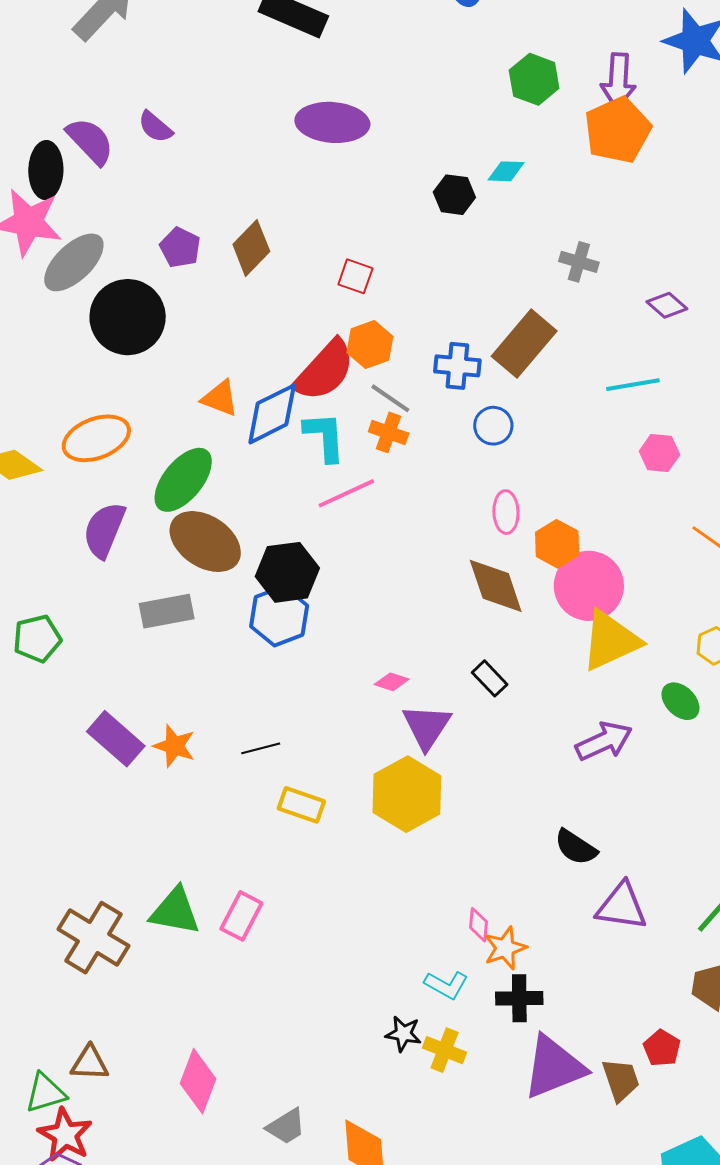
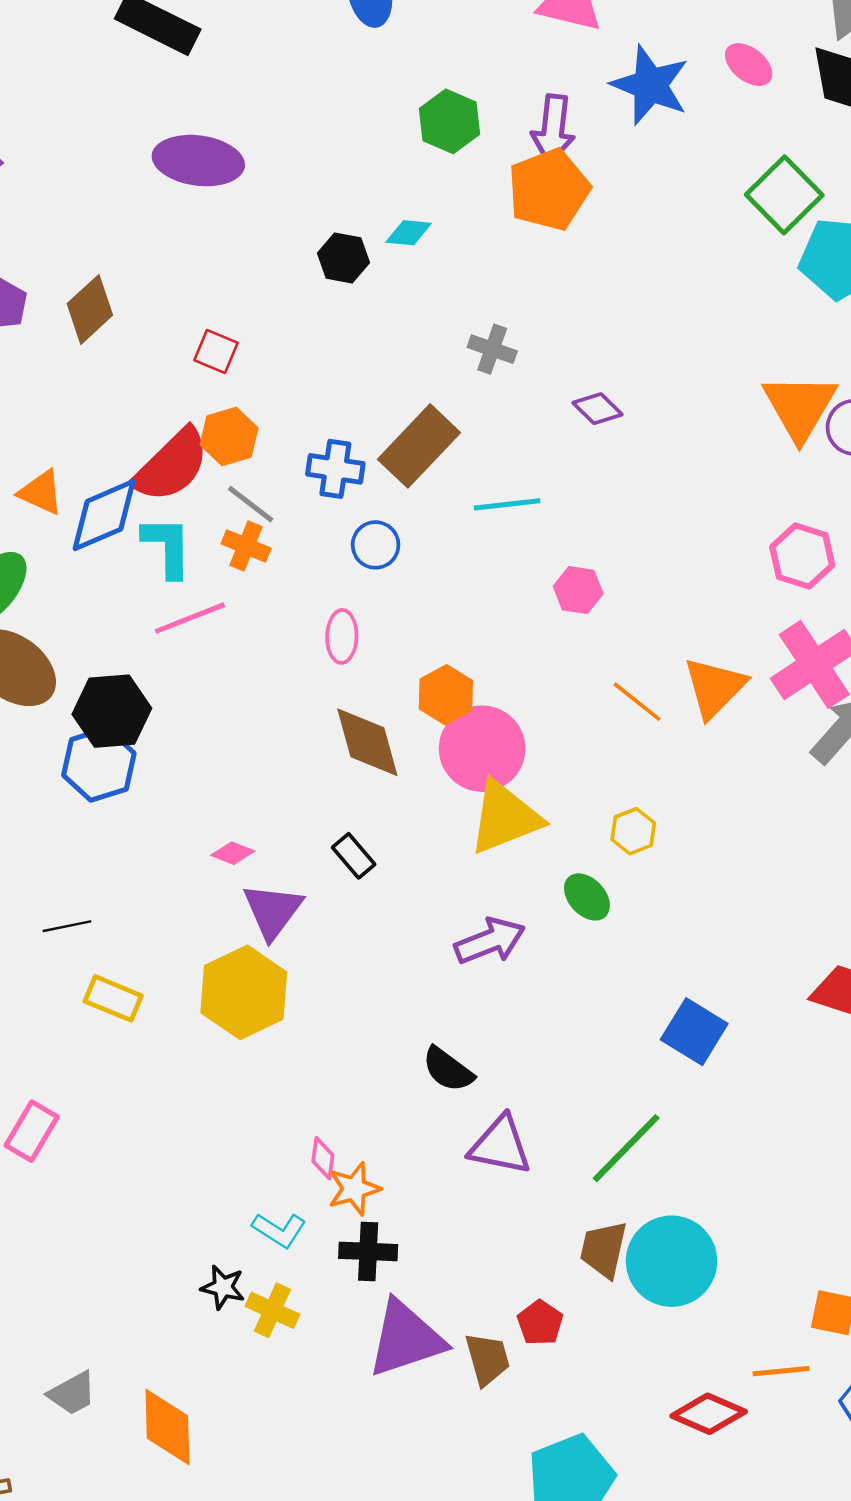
cyan line: (633, 385) -> (507, 504), moved
pink ellipse: (506, 512) -> (342, 636), moved

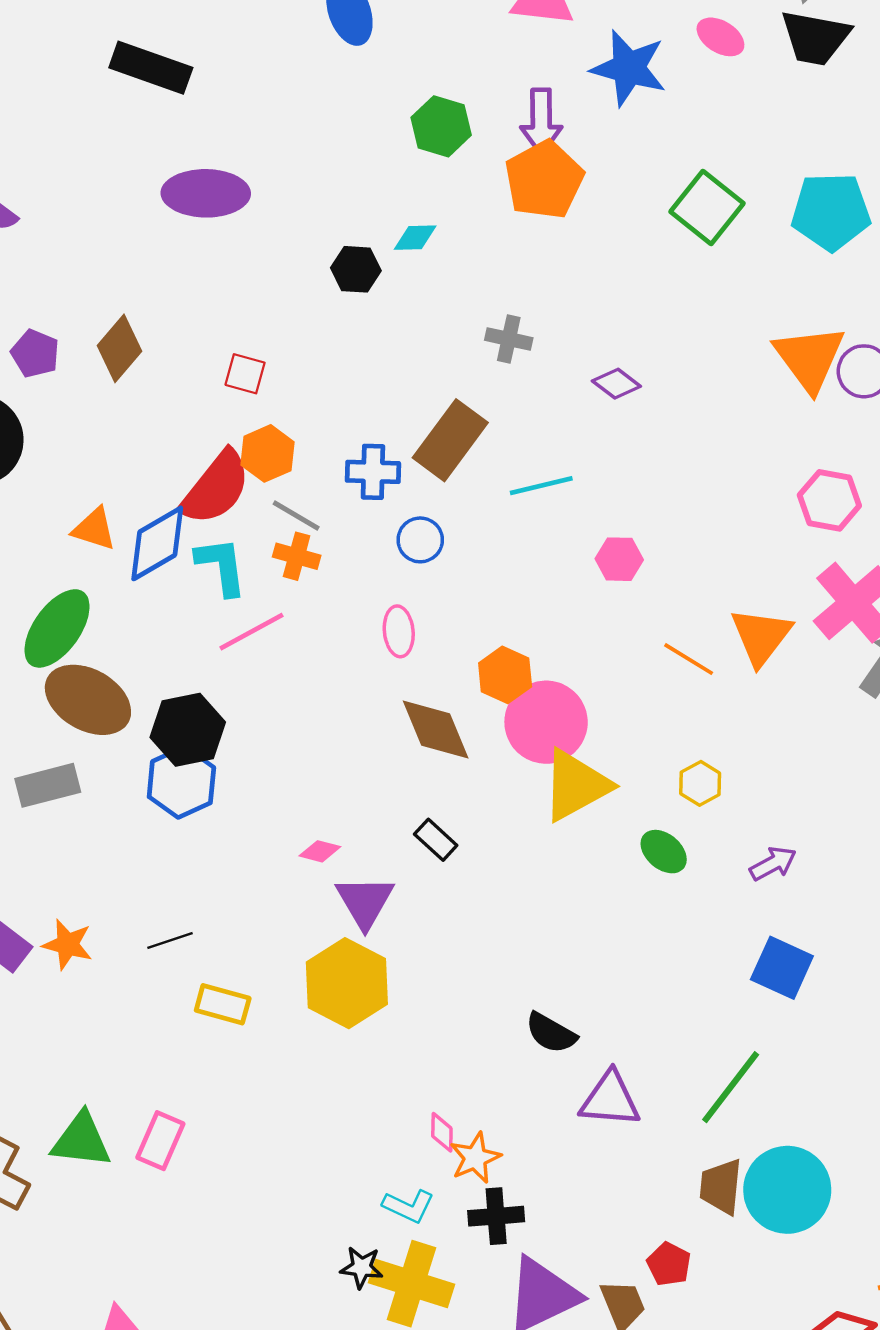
green square: (784, 195) -> (707, 208), moved
purple arrow: (490, 941) -> (773, 864), moved, size x0.7
yellow cross: (272, 1310) -> (412, 1284), size x1.6

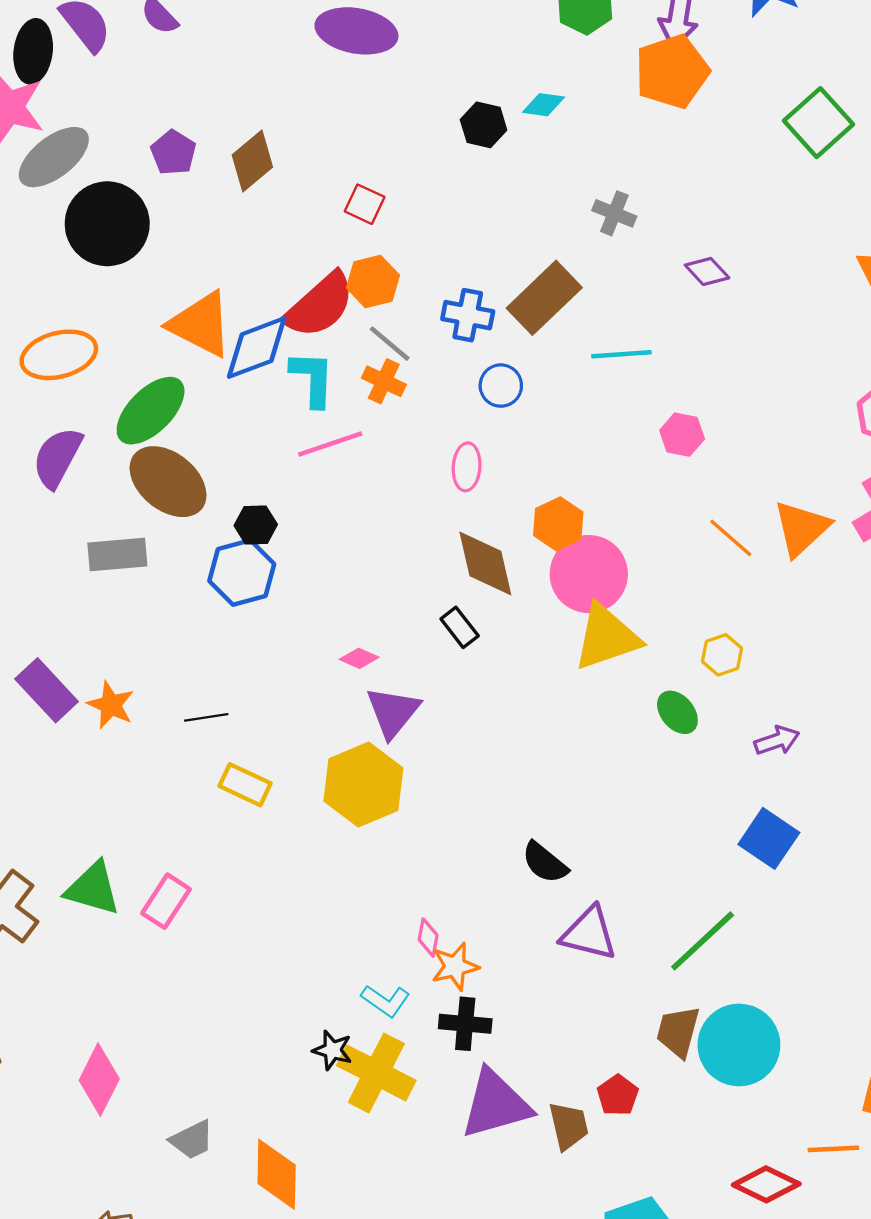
orange triangle: (94, 529) -> (201, 324), size x1.6
black hexagon: (188, 730) -> (256, 525), size x0.6
black rectangle: (436, 840) -> (460, 627), moved

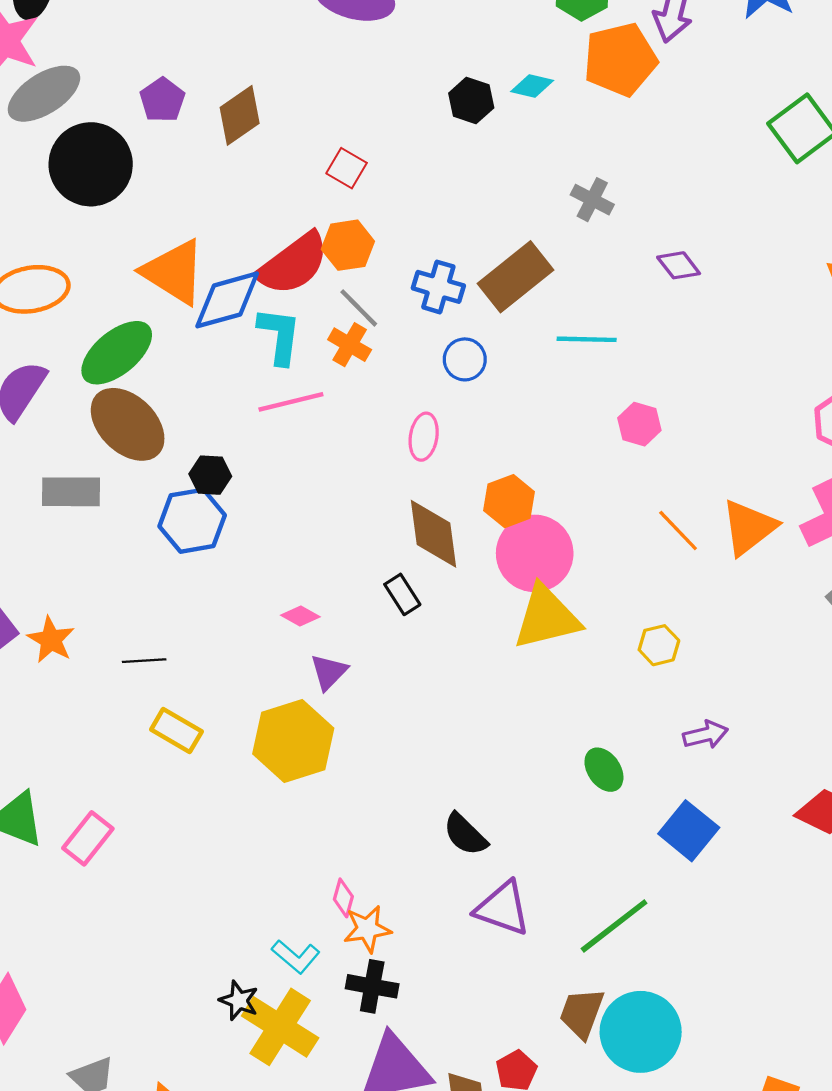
orange pentagon: (672, 71) -> (620, 59), moved
purple triangle: (393, 712) -> (329, 672), size x0.7
green ellipse: (677, 712) -> (604, 770), moved

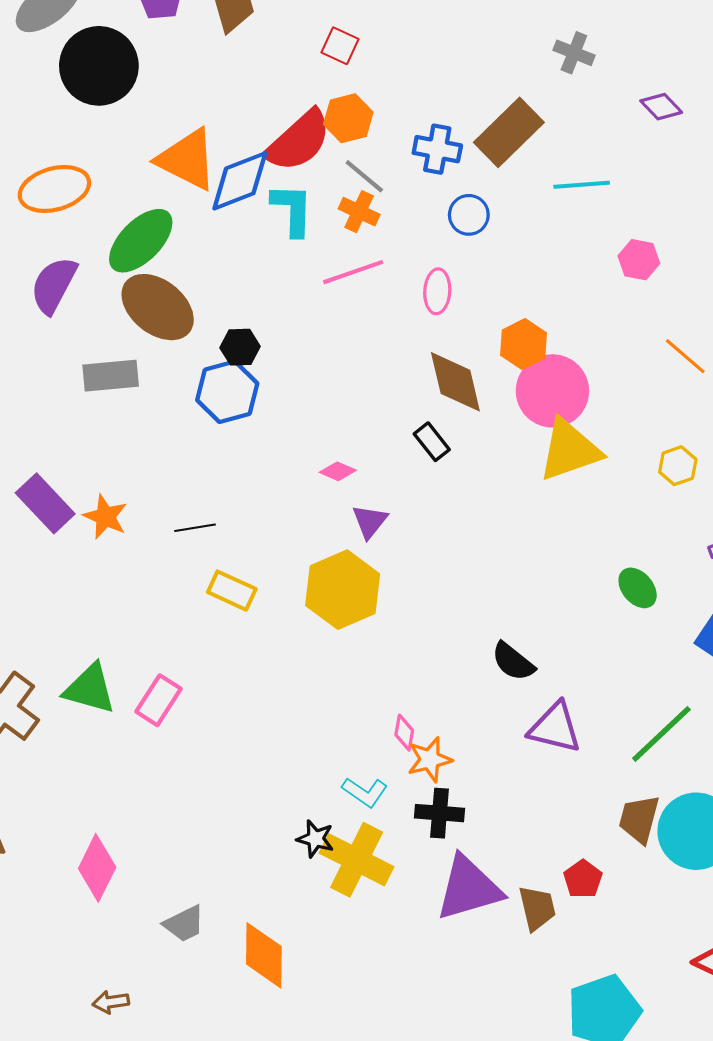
pink line: (291, 402) -> (353, 272), moved

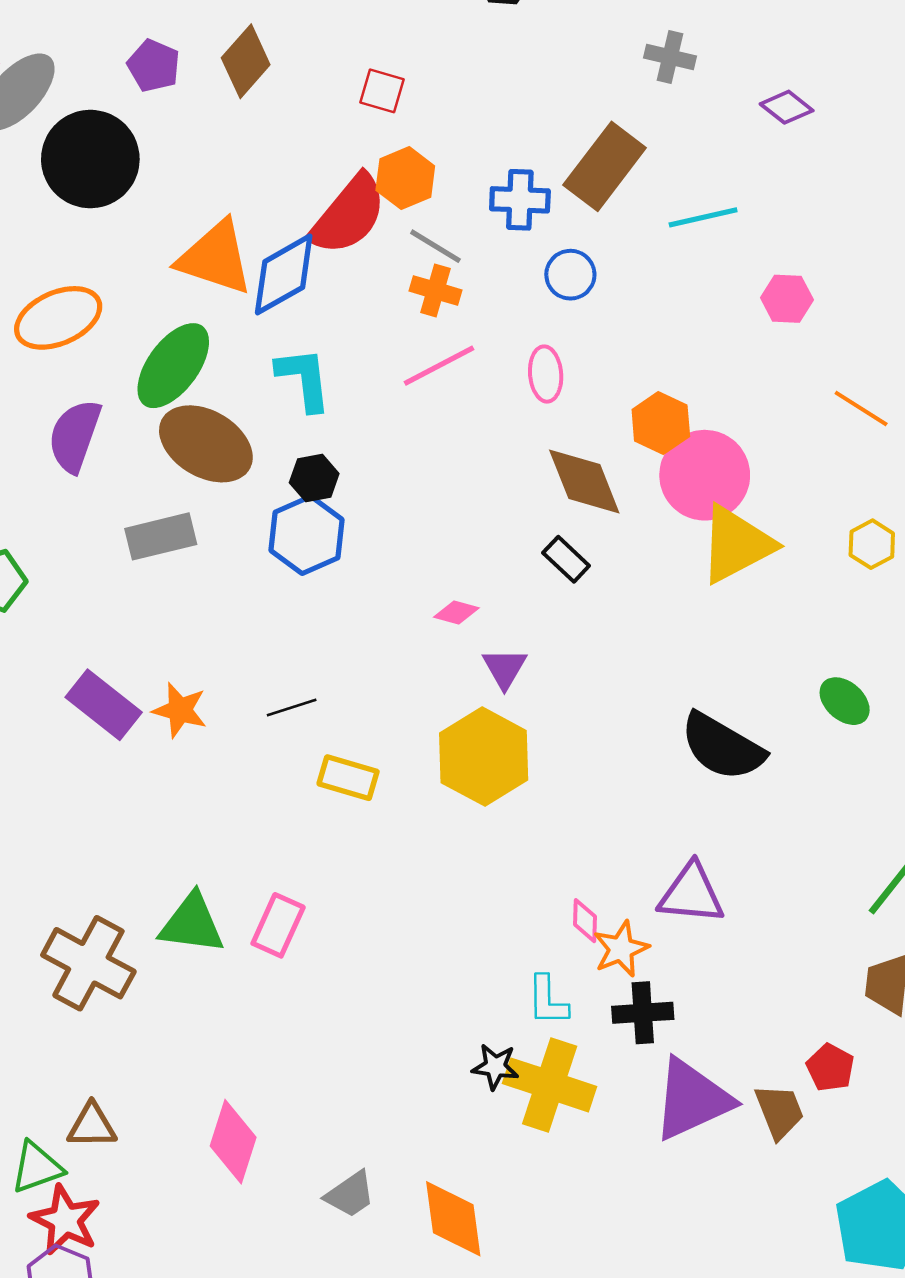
cyan L-shape: (292, 210) -> (304, 379), moved
black semicircle: (513, 662) -> (722, 747), moved, size x1.5
purple triangle: (555, 728) -> (691, 894), moved
cyan L-shape: (365, 792) -> (548, 1001), turned 63

